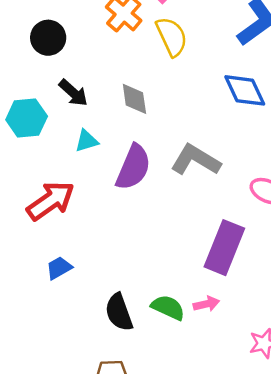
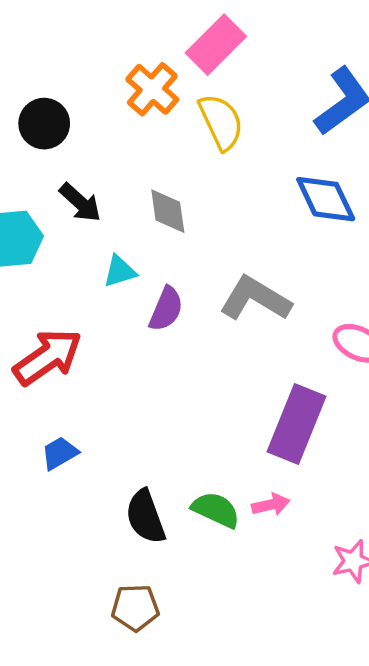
cyan triangle: (87, 141) -> (120, 271), moved
purple semicircle: (133, 167) -> (166, 309), size x0.7

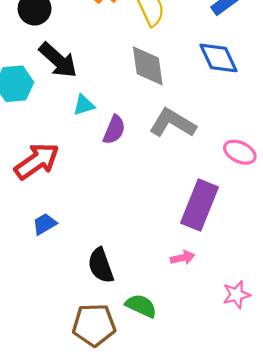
black arrow: (80, 203) -> (58, 60), size x1.4
gray diamond: (168, 211) -> (148, 66), moved, size x1.4
green semicircle: (216, 510) -> (141, 306), moved
brown pentagon: (135, 608) -> (94, 325), size x1.4

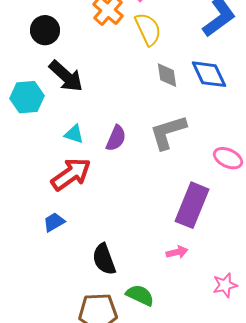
gray diamond: (148, 66) -> (167, 75), moved, size x0.7
cyan triangle: (84, 105) -> (74, 134), moved, turned 35
gray L-shape: (172, 123) -> (168, 132), turned -48
red arrow: (37, 161) -> (71, 174), moved

